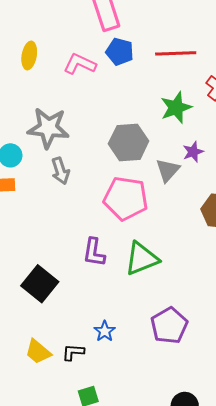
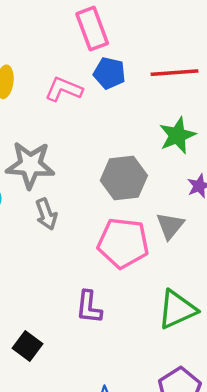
gray triangle: (168, 170) -> (170, 226), moved
green triangle: (142, 259) -> (177, 310), moved
black square: (40, 284) -> (28, 346), size x0.7

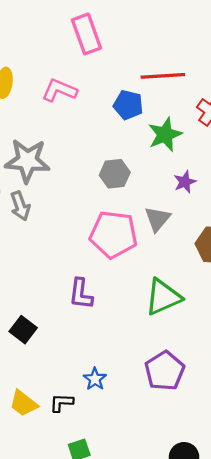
blue pentagon: (109, 73) -> (128, 105), moved
gray hexagon: (124, 178) -> (115, 174), size x0.7
gray arrow: (46, 214) -> (20, 206), moved

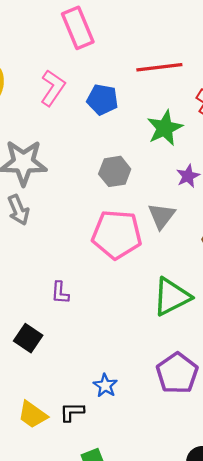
pink L-shape: (59, 90) -> (53, 88), turned 104
blue pentagon: (128, 105) -> (102, 100), moved
purple L-shape: (81, 294) -> (60, 293), moved, size x0.7

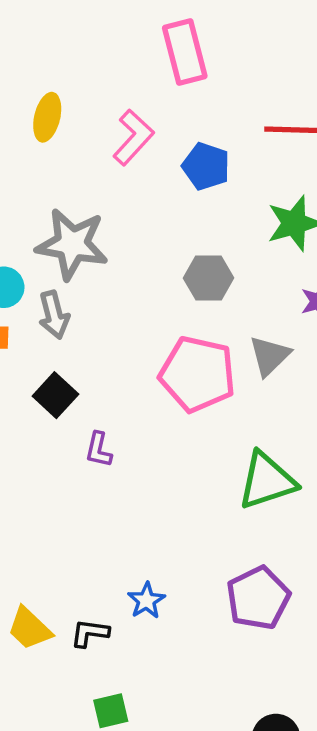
black square: (28, 338) -> (55, 395), moved

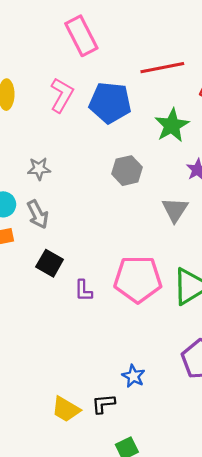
blue pentagon: (206, 166) -> (110, 103), size x1.4
gray star: (72, 244) -> (39, 169), size x0.5
pink pentagon: (197, 374) -> (138, 279), moved

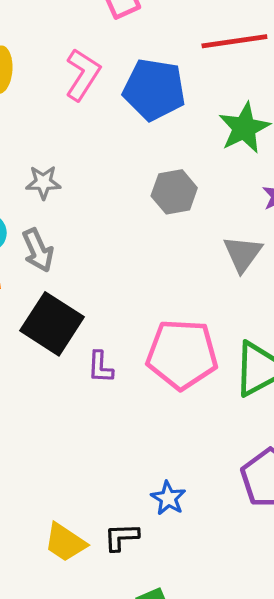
black square: (50, 263) -> (52, 324), size x1.5

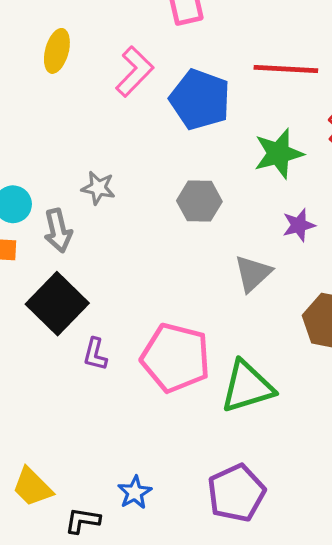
gray star: (43, 182) -> (98, 188), moved
yellow trapezoid: (65, 542) -> (32, 487), moved

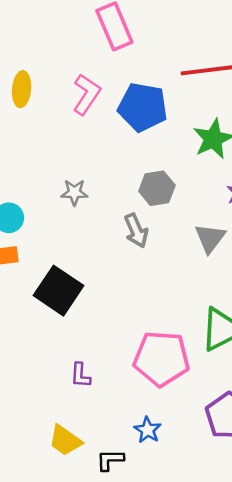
gray arrow: (58, 231) -> (136, 231), moved
purple L-shape: (95, 354) -> (80, 375), moved
pink pentagon: (176, 358) -> (161, 359), moved

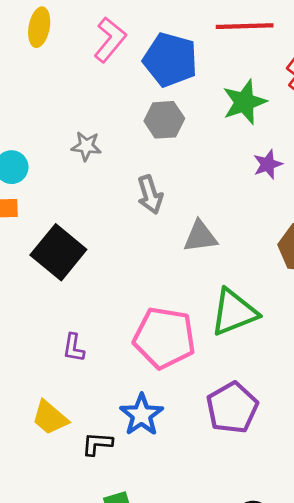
gray hexagon: (157, 188) -> (164, 120), moved
gray triangle: (210, 238) -> (200, 236), moved, turned 40
blue star: (148, 430) -> (142, 415), size x1.4

